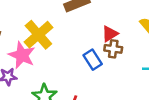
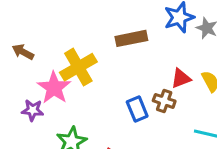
red triangle: (110, 34) -> (181, 78), moved

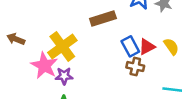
blue rectangle: (137, 109) -> (130, 46), moved
purple star: (33, 110) -> (64, 76), moved

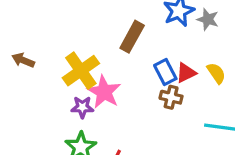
brown rectangle: (103, 18) -> (132, 37), turned -45
pink star: (44, 66) -> (104, 92), moved

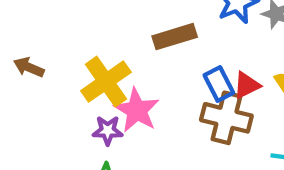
brown rectangle: (132, 37) -> (175, 37), turned 44
brown cross: (171, 97) -> (226, 118), size x1.6

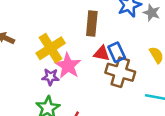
brown rectangle: (175, 37) -> (92, 24), turned -70
red triangle: (247, 85) -> (102, 53), moved, turned 35

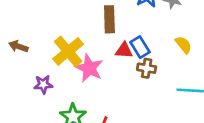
brown cross: (120, 72) -> (147, 68), size x0.6
purple star: (50, 77) -> (43, 84), moved

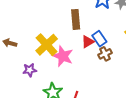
red triangle: (124, 50) -> (88, 42), turned -32
brown cross: (147, 68) -> (105, 54), turned -32

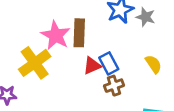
pink star: (63, 56) -> (56, 35), moved

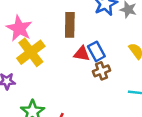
pink star: (56, 35) -> (19, 28), moved
red triangle: (92, 66) -> (82, 54), turned 35

